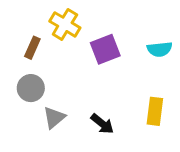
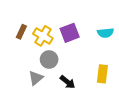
yellow cross: (65, 24) -> (43, 36), moved
gray circle: (31, 88) -> (49, 59), moved

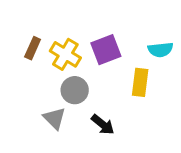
yellow rectangle: (102, 74) -> (140, 82), moved
gray triangle: (36, 78) -> (54, 118), turned -35

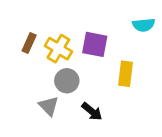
purple square: (106, 50) -> (95, 44), turned 32
cyan semicircle: (160, 50) -> (144, 25), moved

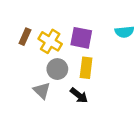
cyan semicircle: (144, 25) -> (124, 32), moved
yellow rectangle: (125, 74) -> (86, 68), moved

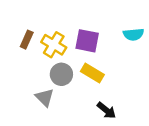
yellow rectangle: (86, 68) -> (92, 73), turned -66
black arrow: (79, 95) -> (106, 110), moved

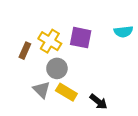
brown rectangle: (27, 40) -> (25, 51), moved
yellow rectangle: (92, 73) -> (66, 92), moved

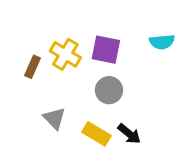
gray circle: (57, 68) -> (109, 90), moved
yellow rectangle: (66, 92) -> (96, 134), moved

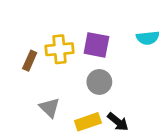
yellow cross: (65, 54) -> (60, 49), turned -36
yellow rectangle: (96, 134) -> (88, 122), turned -50

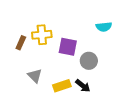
purple square: (96, 45) -> (68, 47), moved
gray circle: (99, 82) -> (89, 61), moved

